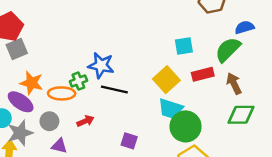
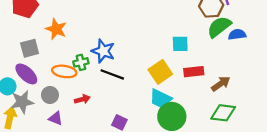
gray square: (17, 49) -> (30, 48), moved
green semicircle: (228, 50) -> (219, 27), moved
orange star: (32, 83) -> (56, 29), moved
brown arrow: (234, 83) -> (221, 84), turned 72

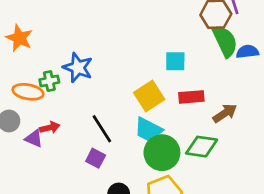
green semicircle: (219, 27) -> (225, 41), turned 100
black line: (112, 74) -> (102, 129), moved, turned 35
green diamond: (223, 113) -> (202, 147), moved
purple triangle: (56, 118) -> (34, 138), moved

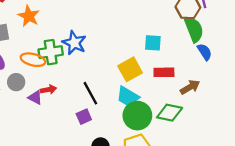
blue semicircle: (247, 52) -> (205, 52), moved, turned 60
green cross: (49, 81) -> (51, 52), size x1.5
purple square: (96, 158) -> (84, 117), turned 35

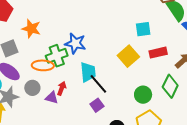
red arrow: (49, 90) -> (62, 88), turned -48
cyan trapezoid: (128, 96) -> (88, 72), moved, turned -115
green diamond: (170, 113) -> (170, 86), turned -65
green circle: (137, 116) -> (143, 95), size x0.7

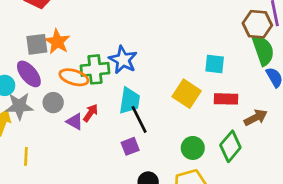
orange star: (31, 29) -> (57, 42), moved
yellow square: (128, 56) -> (187, 94), turned -30

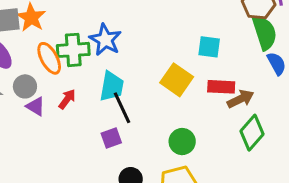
orange ellipse: (74, 77) -> (49, 58), turned 44
brown arrow: (256, 118) -> (241, 99), moved
purple triangle: (75, 121) -> (36, 106), moved
green diamond: (230, 146) -> (252, 133), moved

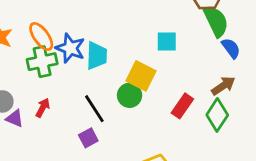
orange ellipse: (49, 58) -> (41, 36), moved
cyan trapezoid: (112, 86) -> (97, 56), moved
red rectangle: (221, 87) -> (182, 106), moved, turned -50
brown arrow: (241, 99) -> (223, 86), moved
green circle: (182, 142) -> (130, 95), moved

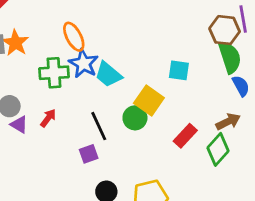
orange ellipse: (41, 36) -> (74, 37), moved
cyan trapezoid: (97, 56) -> (108, 74), turned 120

